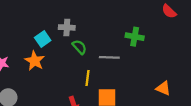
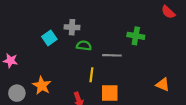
green semicircle: (79, 47) -> (84, 46), turned -40
orange star: (35, 61) -> (42, 86), moved

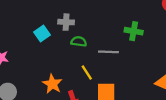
yellow line: (91, 75) -> (87, 72), turned -40
orange star: (42, 86) -> (52, 84), moved

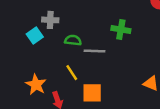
cyan square: (42, 33) -> (35, 35), moved
green semicircle: (79, 42) -> (73, 40), moved

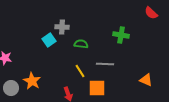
gray line: (95, 51) -> (105, 64), moved
orange star: (36, 85) -> (32, 81), moved

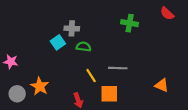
green cross: (121, 35) -> (130, 23), moved
green semicircle: (81, 44) -> (84, 47), moved

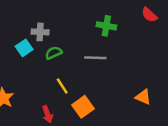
green semicircle: (84, 47) -> (54, 53), turned -32
gray line: (118, 68) -> (95, 58), moved
orange square: (109, 94) -> (83, 107), turned -36

